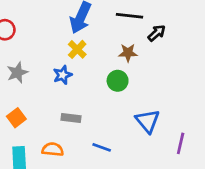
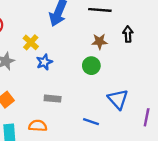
black arrow: (157, 33) -> (128, 34), moved, turned -49
yellow cross: (77, 49) -> (31, 42), moved
blue line: (102, 147) -> (91, 122), moved

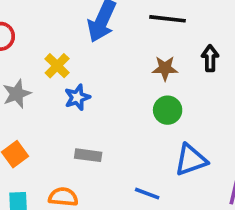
green circle: (91, 66) -> (168, 110), moved
blue triangle: (118, 99) -> (191, 160), turned 50

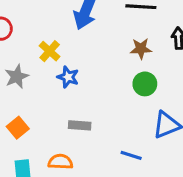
blue star: (77, 97) -> (68, 77), turned -30

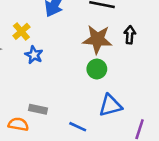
brown star: (141, 49) -> (97, 39), size x1.6
gray rectangle: (80, 125) -> (38, 109), moved

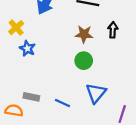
brown star: (97, 39) -> (84, 34), size x0.7
blue triangle: (110, 105) -> (96, 93), turned -35
blue line: (78, 127) -> (62, 103), moved

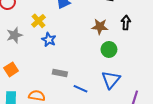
green circle: (84, 61) -> (109, 49), moved
gray rectangle: (31, 97) -> (60, 73), moved

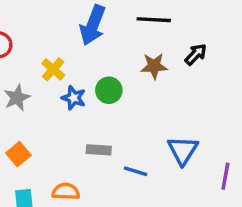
black arrow: (126, 23) -> (196, 54), turned 48
green circle: (109, 49) -> (109, 90), moved

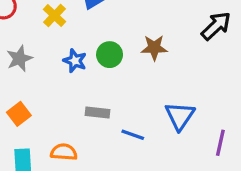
black arrow: (196, 54) -> (216, 26), moved, size x1.4
brown star: (154, 66) -> (154, 48), moved
yellow cross: (53, 69) -> (54, 15), moved

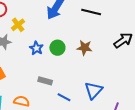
yellow cross: (54, 15) -> (18, 25), moved

